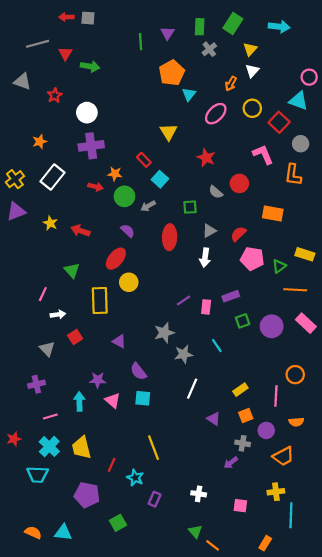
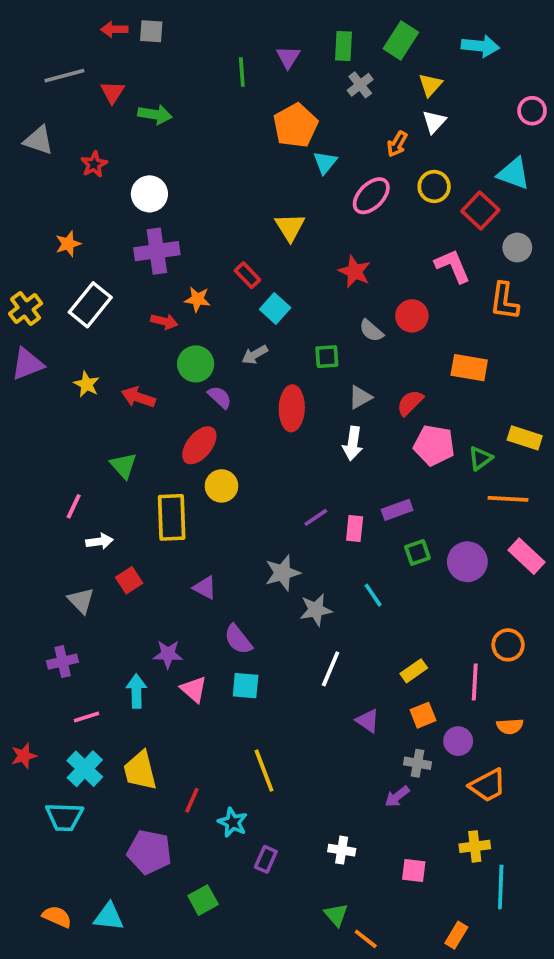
pink circle: (309, 77) -> (532, 111), moved
green circle: (124, 196) -> (196, 364), moved

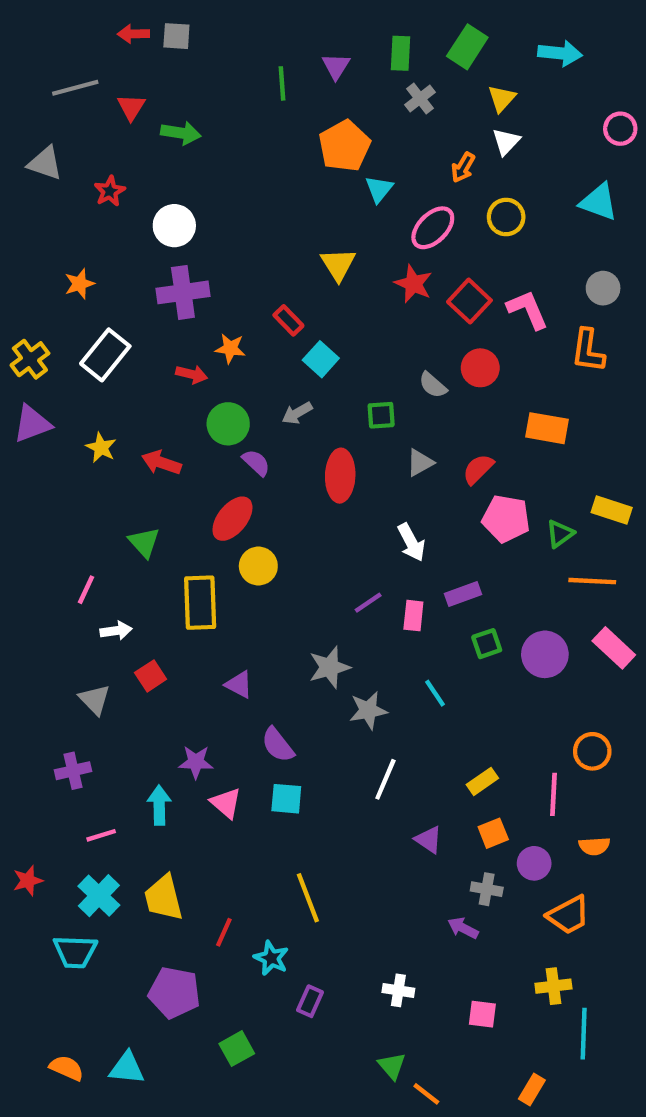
red square: (480, 211) -> (469, 301), moved
red star: (355, 272) -> (413, 284), moved
white arrow: (353, 443) -> (411, 542), moved, turned -36
purple arrow: (397, 796) -> (463, 928), turned 65

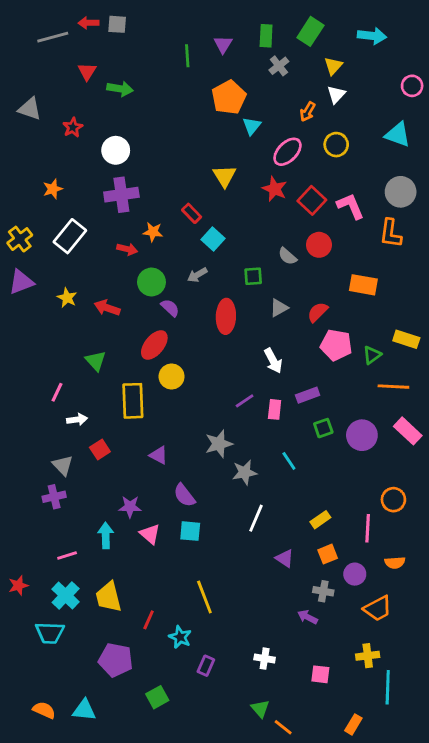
gray line: (75, 88) -> (53, 37), moved
gray circle: (603, 288) -> (401, 192), size x1.4
purple cross: (73, 771) -> (54, 497), moved

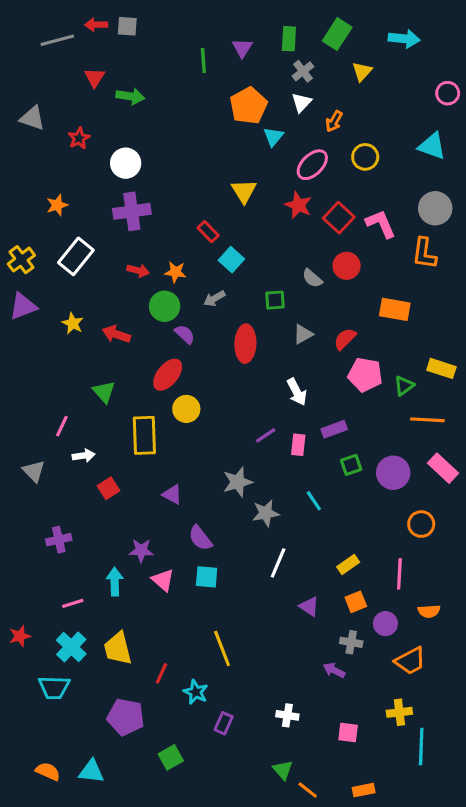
white triangle: (336, 94) -> (301, 102), moved
orange star: (153, 232) -> (175, 272), moved
gray triangle: (63, 465) -> (34, 471), moved
orange circle: (393, 500) -> (421, 524), moved
orange rectangle: (353, 724) -> (364, 790), moved, turned 48

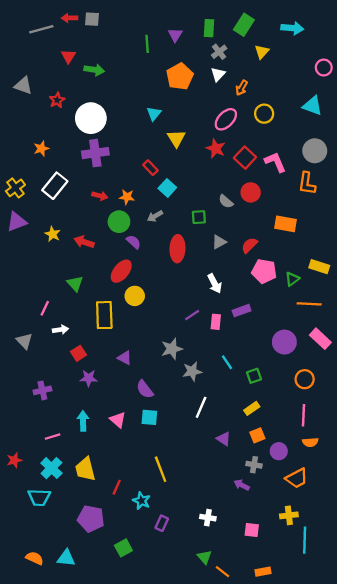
cyan triangle: (273, 137) -> (154, 114), moved
white circle: (126, 163) -> (91, 118), size x1.4
green square: (351, 465) -> (254, 376), moved
purple star: (141, 550) -> (89, 378), moved
pink line: (399, 574) -> (304, 415), moved

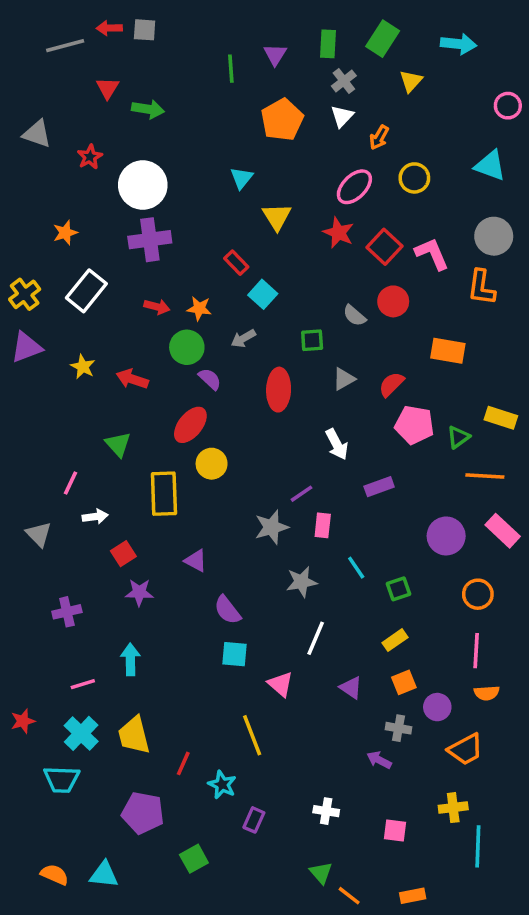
pink rectangle: (216, 322) -> (323, 525), moved
gray star: (172, 349) -> (272, 527), moved
pink triangle: (118, 420) -> (280, 684), moved

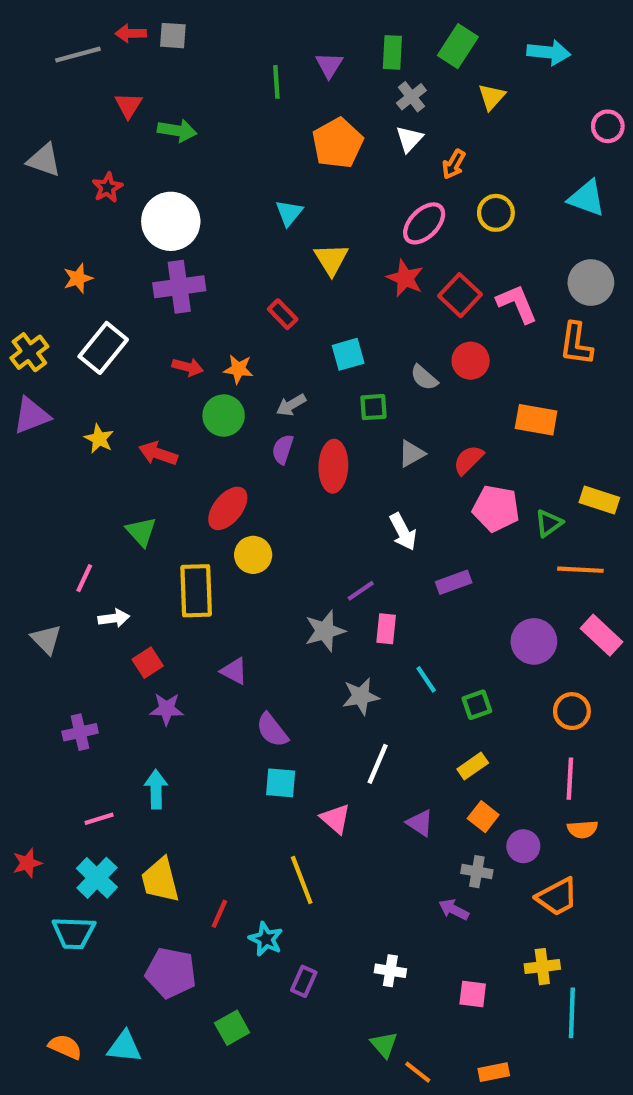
cyan square: (263, 294) -> (348, 354), moved, turned 32
purple semicircle: (210, 379) -> (283, 449), moved, turned -115
orange square: (404, 682) -> (483, 817), turned -30

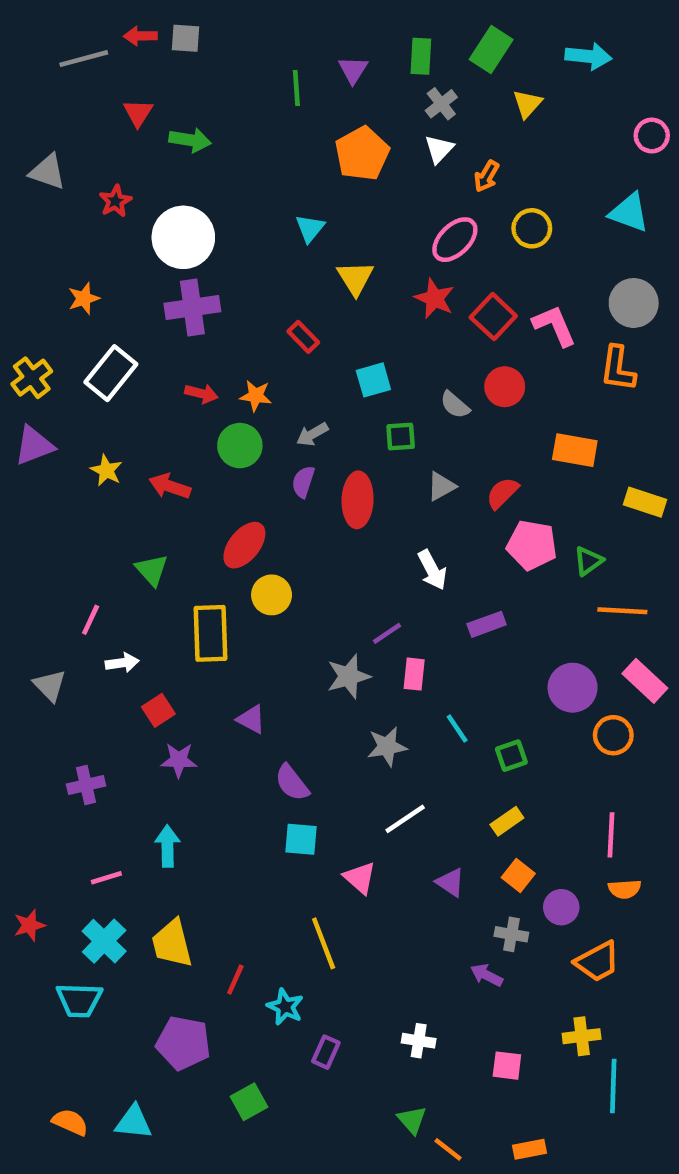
yellow rectangle: (599, 500) -> (645, 502), moved
orange circle: (572, 711) -> (613, 735), moved
white line: (378, 764) -> (405, 819), turned 33

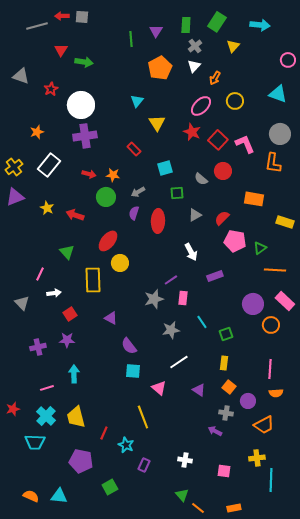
purple star: (179, 760) -> (67, 340), moved
yellow rectangle: (507, 821) -> (224, 363), turned -48

